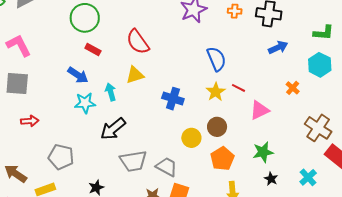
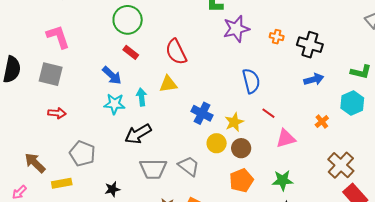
yellow star: (216, 92) -> (234, 122), moved
yellow circle: (191, 138) -> (217, 143), moved
gray trapezoid: (167, 167) -> (189, 166), moved

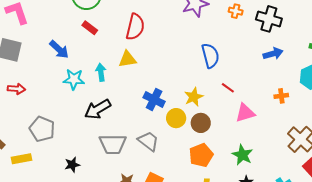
red semicircle: (176, 52) -> (135, 27), turned -140
blue arrow: (112, 75) -> (59, 49), moved
blue cross: (202, 113) -> (154, 99), moved
orange cross: (322, 122) -> (281, 96), turned 32
green star: (283, 180) -> (242, 155), turned 30

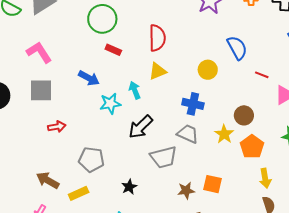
yellow star: (194, 97) -> (224, 134), moved
yellow circle: (176, 118) -> (208, 70), moved
gray trapezoid: (148, 141) -> (188, 134), moved

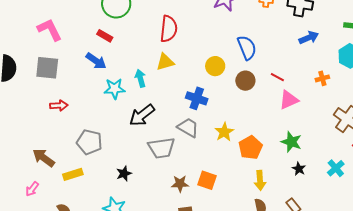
red rectangle: (113, 50) -> (105, 36), moved
red line: (262, 75) -> (277, 77), moved
brown circle: (244, 115) -> (245, 81), moved

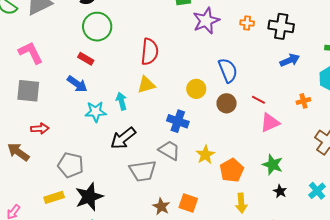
brown arrow: (44, 158) -> (18, 152), moved
black star: (124, 174) -> (89, 197), moved, size x1.8
brown star: (180, 184) -> (161, 206), turned 30

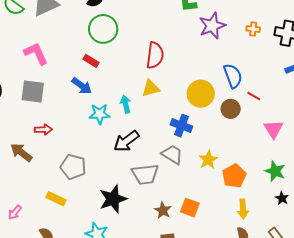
yellow circle: (196, 89) -> (201, 94), size x1.4
red line: (258, 100) -> (254, 96), moved
pink triangle: (270, 123) -> (273, 129), turned -40
yellow rectangle: (54, 197) -> (56, 199), turned 42
black star: (89, 197) -> (113, 199), moved

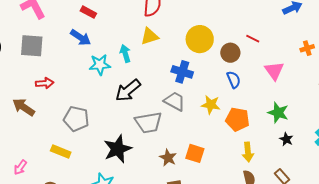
blue semicircle: (233, 76) -> (234, 80), moved, size x0.7
yellow star: (208, 160) -> (211, 105), turned -30
orange pentagon: (234, 176) -> (237, 119), turned -30

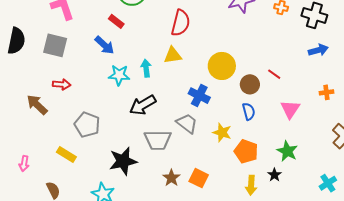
black star: (286, 139) -> (274, 175), moved
pink arrow: (20, 167) -> (24, 164), turned -35

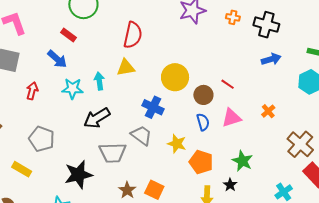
red arrow: (62, 84) -> (32, 91), moved, turned -78
orange cross: (326, 92) -> (268, 111), moved, turned -32
pink triangle: (290, 109) -> (231, 118), moved, turned 40

